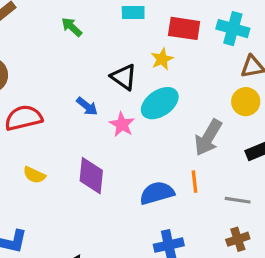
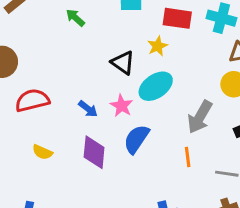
blue arrow: (87, 106) -> (88, 109), moved
blue semicircle: (157, 193) -> (136, 139), moved, turned -40

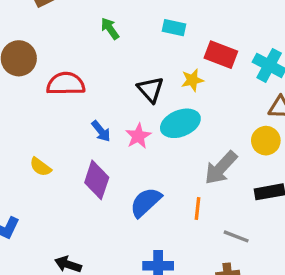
red semicircle: (32, 100) -> (66, 84), moved
blue semicircle: (136, 139) -> (146, 202), moved

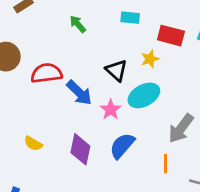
blue arrow: (101, 131) -> (79, 93), moved, size x1.5
blue semicircle: (146, 202) -> (122, 146), moved

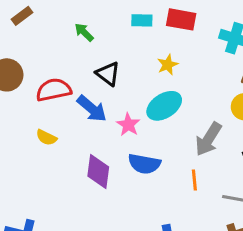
red rectangle: (171, 36) -> (181, 19), moved
black triangle: (116, 70) -> (108, 74), moved
yellow semicircle: (33, 144) -> (46, 137), moved
blue semicircle: (122, 146) -> (144, 164), turned -116

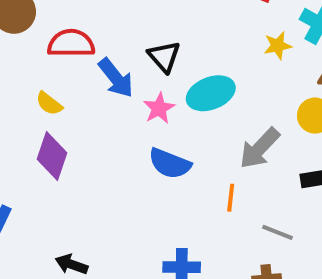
yellow star: (168, 65) -> (278, 46), moved
black triangle: (108, 74) -> (164, 57), moved
purple diamond: (98, 172) -> (52, 156), moved

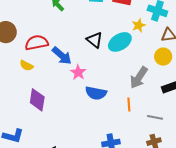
black triangle: (164, 57) -> (95, 40), moved
cyan ellipse: (211, 93) -> (120, 42), moved
yellow semicircle: (49, 104) -> (26, 66), moved
pink star: (159, 108) -> (78, 72), moved

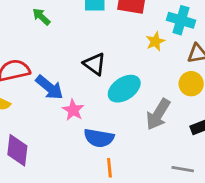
cyan ellipse: (120, 42) -> (124, 89), moved
orange line: (129, 104) -> (109, 168), moved

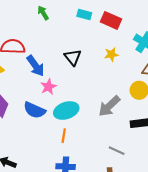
yellow star: (155, 41) -> (111, 54), moved
cyan ellipse: (124, 89) -> (66, 111), moved
blue semicircle: (99, 138) -> (34, 110), moved

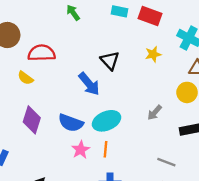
blue arrow: (36, 66) -> (89, 84), moved
pink star: (48, 87) -> (81, 150), moved
gray arrow: (109, 106) -> (155, 113), size x0.6

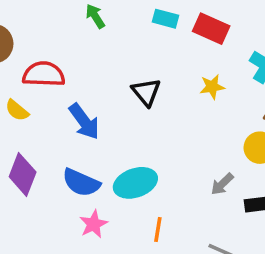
blue arrow: (89, 84) -> (84, 121), moved
gray arrow: (155, 113) -> (222, 184), moved
orange line: (106, 149) -> (158, 229), moved

